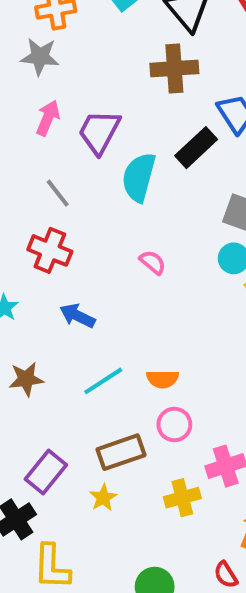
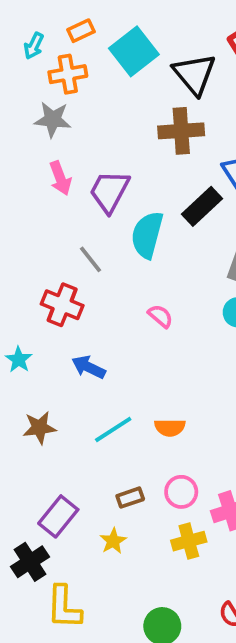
pink arrow: (48, 118) -> (60, 178), turned 136
gray line: (58, 193) -> (90, 259), moved
pink circle: (174, 424) -> (181, 492), moved
brown rectangle: (121, 452) -> (130, 498), size x0.6

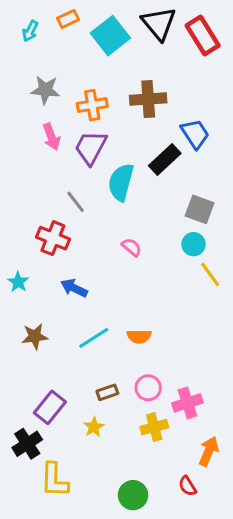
orange cross: (68, 74) -> (92, 105), moved
black triangle: (194, 74) -> (159, 23), moved

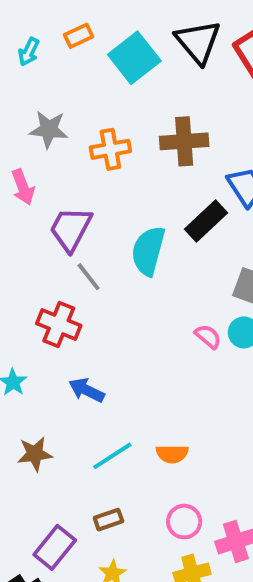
pink arrow: (51, 137) -> (23, 187), moved
purple trapezoid: (91, 147) -> (71, 229), moved
pink semicircle: (132, 247) -> (208, 336), moved
brown rectangle: (107, 392) -> (108, 520), moved

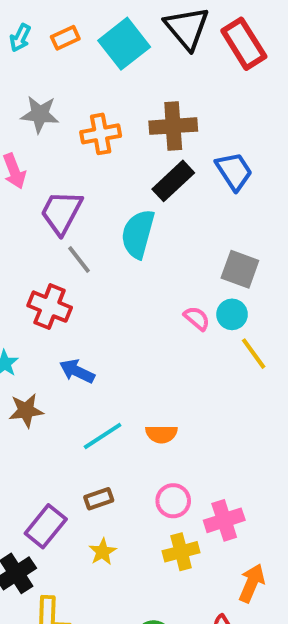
orange rectangle: (79, 36) -> (65, 38), moved
black rectangle: (206, 221) -> (173, 181), moved
brown star: (35, 454) -> (26, 410), moved

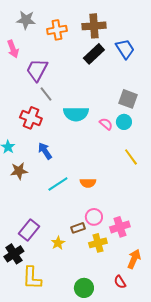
cyan semicircle: (138, 234) -> (76, 114), moved, turned -105
yellow line: (254, 354) -> (131, 157), moved
blue arrow: (77, 371) -> (45, 151), turned 30
brown rectangle: (99, 499) -> (78, 228), moved

